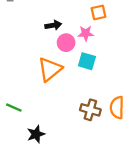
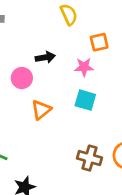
pink circle: (66, 43) -> (22, 78), moved
orange triangle: (50, 69) -> (41, 110), size x0.7

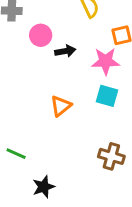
pink star: (84, 67) -> (106, 61), size x1.4
pink circle: (22, 78) -> (41, 35), moved

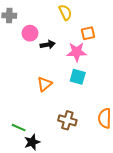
green line: (16, 154) -> (19, 128), moved
brown cross: (111, 156) -> (67, 120), moved

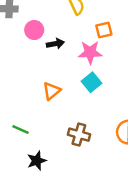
cyan square: (78, 77) -> (91, 82), turned 35
green line: (19, 128) -> (20, 130), moved

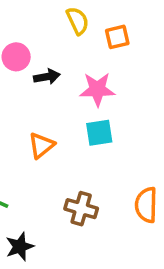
orange square: (104, 30) -> (117, 37), moved
cyan square: (91, 82) -> (99, 133), turned 30

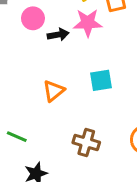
pink star: (97, 89) -> (88, 23), moved

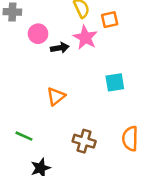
pink star: (88, 23) -> (85, 38), turned 30
cyan square: (101, 80) -> (115, 82), moved

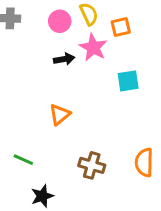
pink circle: (38, 34) -> (60, 21), moved
cyan square: (115, 82) -> (128, 81), moved

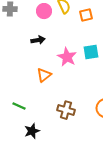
pink star: (93, 47) -> (67, 57), moved
black arrow: (64, 59) -> (38, 40), moved

